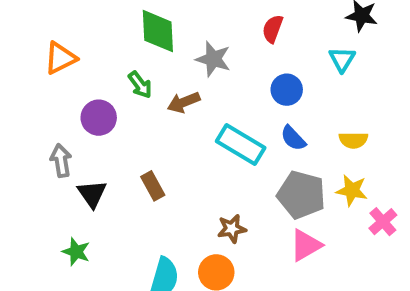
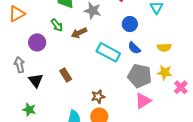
brown star: (232, 229) -> (98, 97), moved

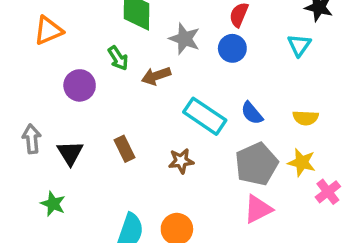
blue circle: (130, 24) -> (232, 48), moved
gray arrow: (19, 65) -> (32, 139), moved
gray pentagon: (140, 76) -> (256, 164), turned 30
brown star: (98, 97) -> (181, 161), moved

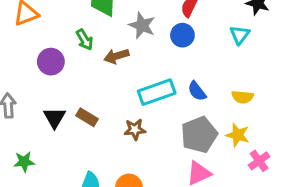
cyan rectangle: (205, 116) -> (157, 92), turned -56
brown rectangle: (124, 149) -> (87, 117), turned -35
black triangle: (70, 153) -> (54, 118), moved
green star: (53, 204) -> (24, 162), turned -30

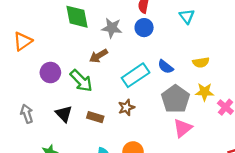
green arrow: (85, 40) -> (81, 81), moved, size x1.5
brown rectangle: (87, 117) -> (95, 117), moved

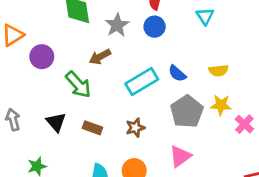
gray star: (112, 28) -> (117, 25), turned 30
purple circle: (50, 73) -> (42, 57), moved
brown star: (126, 107) -> (135, 128), moved
pink triangle: (183, 128) -> (180, 156), moved

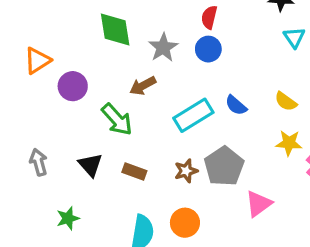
cyan triangle: (205, 16) -> (294, 37), moved
yellow semicircle: (219, 71) -> (286, 101), turned 42
gray pentagon: (187, 112) -> (224, 166), moved
pink triangle: (180, 156) -> (259, 204), moved

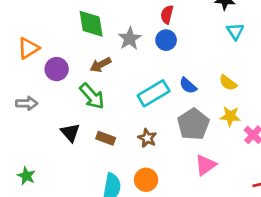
brown arrow: (143, 86) -> (101, 65), moved
gray arrow: (39, 162) -> (27, 103), moved, turned 105
gray pentagon: (224, 166) -> (193, 124), moved
brown star: (186, 171) -> (147, 138), turned -30
green star: (68, 218) -> (26, 176), moved, turned -30

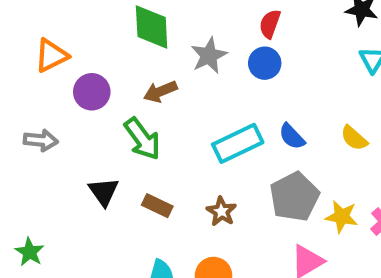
yellow star: (230, 116) -> (342, 217), moved

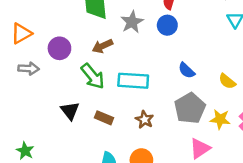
orange triangle: (51, 56) -> (21, 33), moved
yellow semicircle: (354, 138) -> (227, 81), moved
gray arrow: (41, 140) -> (29, 69), moved
cyan rectangle: (238, 143) -> (133, 81), moved, turned 32

